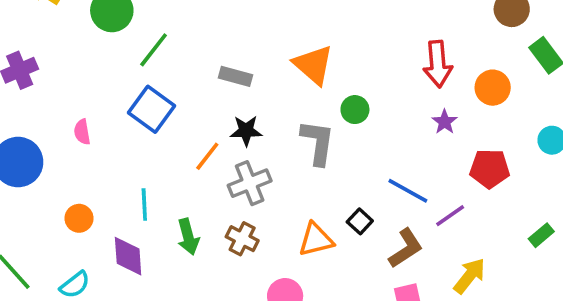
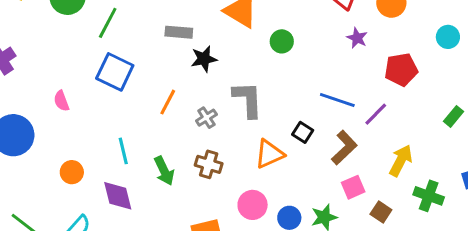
black star: (246, 131) -> (204, 59), moved
gray L-shape: (318, 142) -> (248, 99), moved
gray cross: (250, 183) -> (206, 118), size x0.6

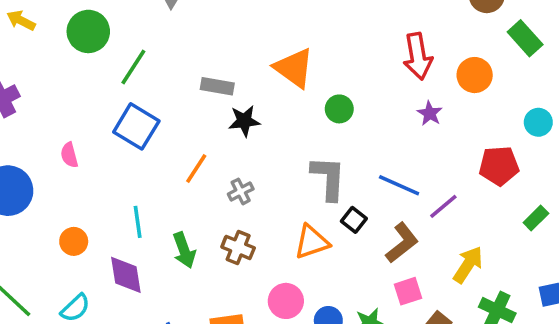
red pentagon: (401, 70) -> (499, 166), moved
gray L-shape: (248, 99) -> (328, 178), moved

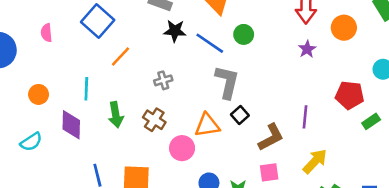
orange line: (196, 168) -> (121, 57), moved
blue line: (399, 185) -> (210, 43), moved
purple line: (443, 206) -> (305, 117), turned -55
green rectangle: (536, 218) -> (371, 121), moved
pink circle: (286, 301) -> (182, 148), moved

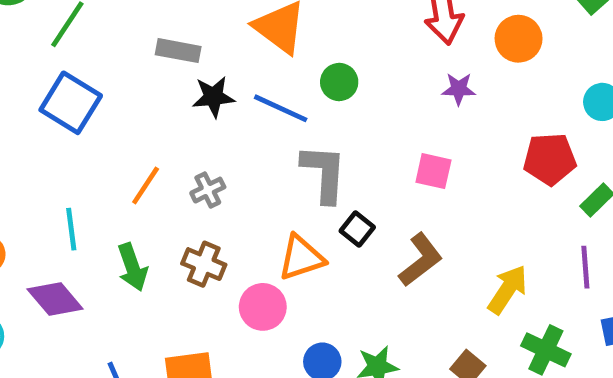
purple star: (307, 49) -> (459, 89), turned -30
orange line: (121, 57) -> (146, 185), moved
purple line: (305, 117) -> (585, 267), moved
purple diamond: (71, 125) -> (55, 299), turned -32
pink square: (269, 172) -> (433, 171), moved, turned 30

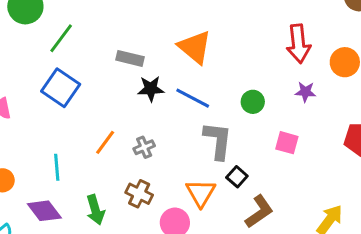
green circle: (339, 82) -> (253, 102), moved
orange triangle: (301, 258) -> (201, 193), turned -44
brown L-shape: (421, 260) -> (259, 212), moved
green arrow: (132, 267) -> (95, 210), moved

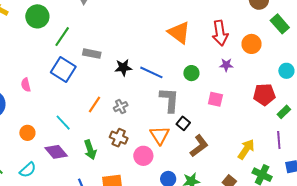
orange triangle: (195, 47) -> (179, 32), moved
gray rectangle: (130, 58) -> (92, 54), moved
cyan line: (57, 167) -> (63, 123), turned -36

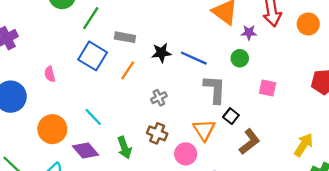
purple star: (226, 65) -> (249, 33), moved
orange line: (95, 104) -> (128, 70), moved
orange circle: (27, 133) -> (52, 129), size x1.6

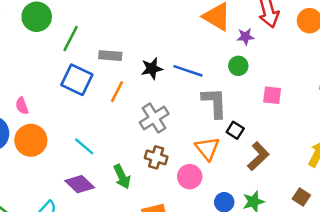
pink semicircle: (50, 74) -> (22, 106), moved
gray cross: (159, 98) -> (154, 118), size x1.6
orange circle: (52, 129) -> (31, 140), moved

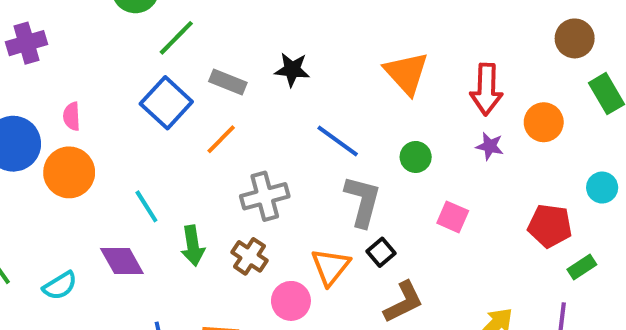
purple star: (245, 37) -> (490, 146), moved
black star: (152, 69) -> (292, 70), moved
green arrow: (122, 177) -> (193, 246), moved

